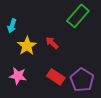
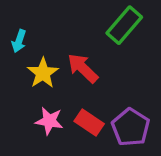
red arrow: (52, 43) -> (83, 68), size x1.5
pink star: (18, 76) -> (49, 121), moved

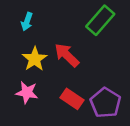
cyan arrow: (19, 41) -> (27, 22), moved
pink star: (49, 121) -> (27, 92), moved

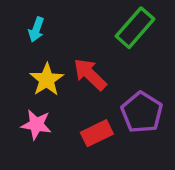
red rectangle: (72, 99) -> (97, 133), turned -60
purple pentagon: (105, 103) -> (142, 112), moved

